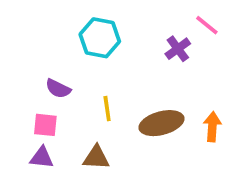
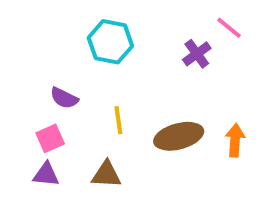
pink square: (45, 125) -> (50, 138), turned -30

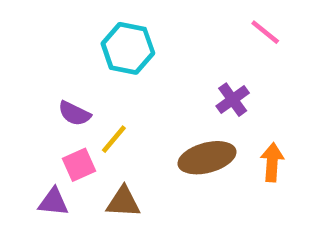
purple cross: (197, 54) -> (233, 100), moved
yellow line: (118, 120) -> (114, 139), moved, turned 48
pink square: (50, 138) -> (79, 165), moved

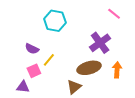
purple cross: (233, 100) -> (100, 43), size x1.5
brown triangle: (123, 202) -> (74, 87), moved, turned -42

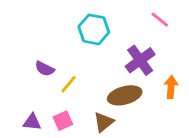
cyan hexagon: (55, 21) -> (94, 29), moved
orange arrow: (117, 70) -> (171, 87), moved
pink square: (34, 71) -> (63, 121), moved

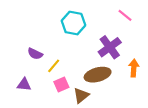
pink square: (63, 121) -> (61, 84), moved
purple triangle: (32, 122) -> (24, 84), moved

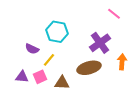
cyan hexagon: (73, 23) -> (57, 32), moved
pink square: (61, 84) -> (40, 77), moved
brown triangle: (81, 95) -> (62, 83), moved, turned 42

